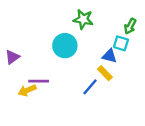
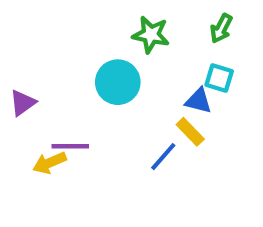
green arrow: (130, 26) -> (221, 28), moved

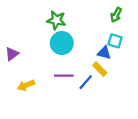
green star: (151, 35) -> (56, 20), moved
purple line: (70, 146) -> (64, 76), moved

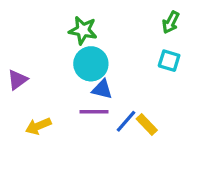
blue triangle: (104, 53) -> (102, 89), moved
yellow rectangle: (100, 69) -> (147, 124), moved

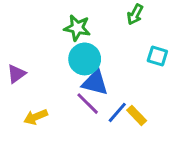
green arrow: (171, 22) -> (135, 14), moved
blue triangle: (102, 89) -> (95, 83), size x1.4
purple line: (94, 112) -> (88, 104), turned 45

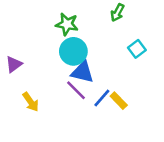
cyan square: (157, 56) -> (137, 49), turned 36
yellow arrow: (36, 117) -> (31, 102), turned -102

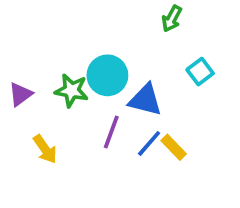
green star: (67, 24) -> (72, 90), moved
blue triangle: (82, 72) -> (145, 100), moved
purple line: (76, 90) -> (111, 132), turned 65

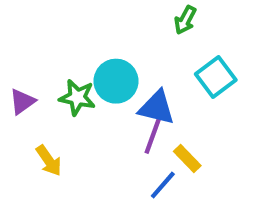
cyan square: (200, 72) -> (216, 77), size x1.4
purple line: (111, 132) -> (153, 136), moved
blue line: (149, 143) -> (163, 185), moved

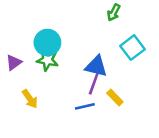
cyan circle: (116, 81) -> (47, 43), moved
blue line: (163, 185) -> (85, 106), moved, turned 36

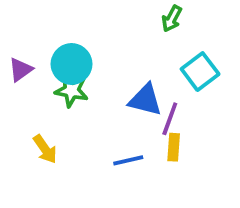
purple triangle: (14, 63) -> (20, 70), moved
purple line: (94, 84) -> (170, 119), moved
yellow rectangle: (115, 98) -> (174, 147), turned 48

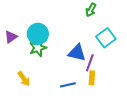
green star: (72, 90) -> (38, 48), turned -30

